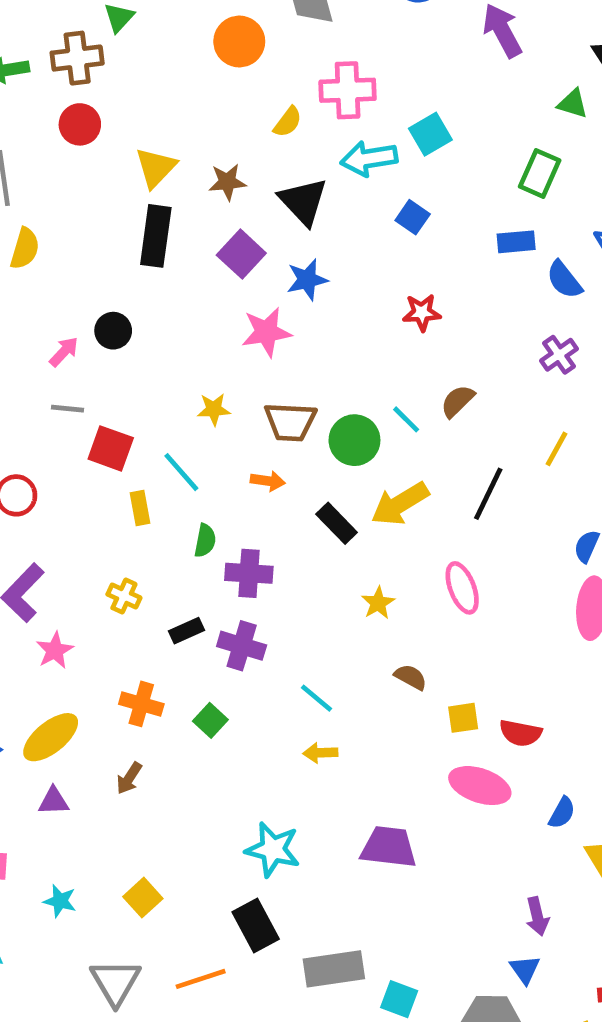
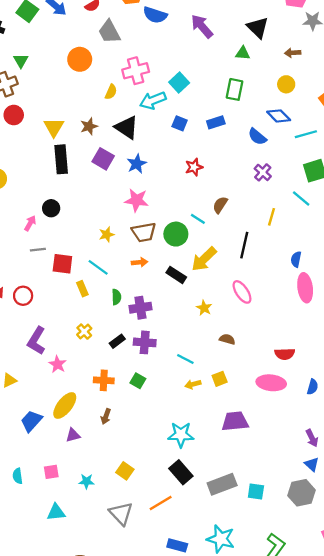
blue rectangle: (516, 242) -> (216, 122), moved
pink star: (266, 332) -> (137, 200), moved, turned 30
yellow cross: (124, 596) -> (84, 332), turned 35
yellow square: (463, 718) -> (220, 379), moved

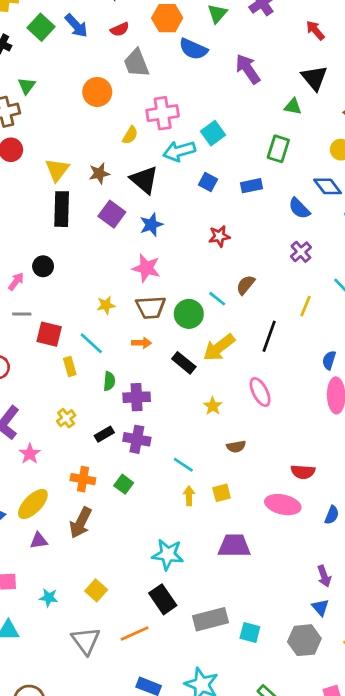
brown semicircle: (227, 339) -> (236, 447), turned 147
yellow arrow: (193, 384) -> (189, 496), turned 98
brown arrow: (106, 416) -> (81, 523), size x1.6

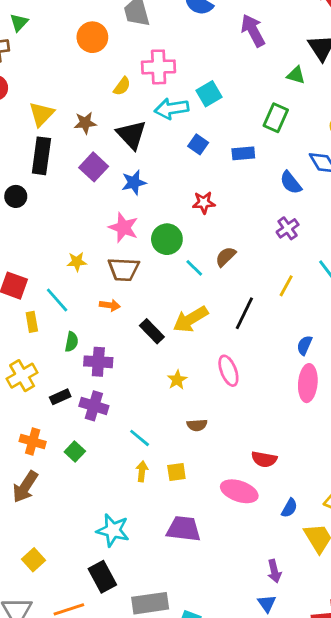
black circle: (43, 266) -> (16, 196), moved
green circle: (189, 314) -> (167, 239), moved
yellow cross: (66, 418) -> (22, 376), size x1.5

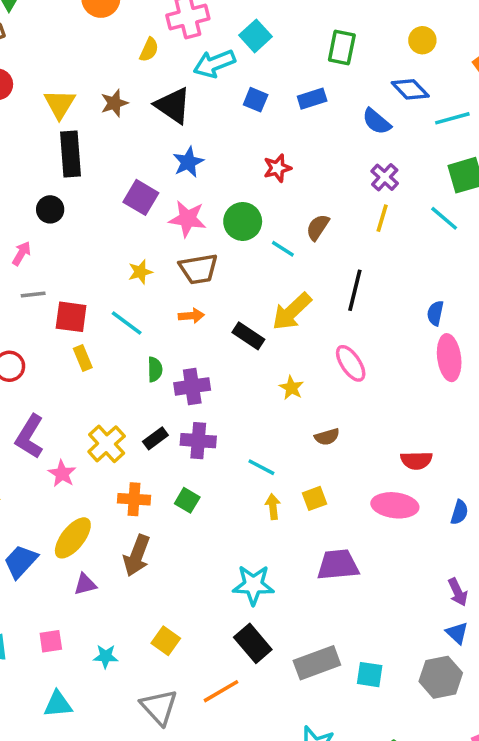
purple square: (94, 167) -> (141, 197), moved
yellow line: (286, 286) -> (382, 218), moved
yellow rectangle: (32, 322) -> (83, 358), moved
yellow cross: (22, 376) -> (107, 444), moved

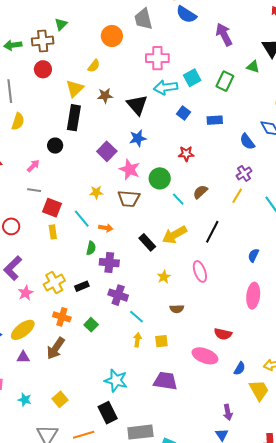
green rectangle: (342, 48) -> (225, 81), moved
yellow semicircle: (149, 50) -> (94, 66), moved
orange arrow: (191, 316) -> (106, 228), moved
pink ellipse: (449, 358) -> (253, 296), moved
purple cross: (198, 441) -> (118, 295), moved

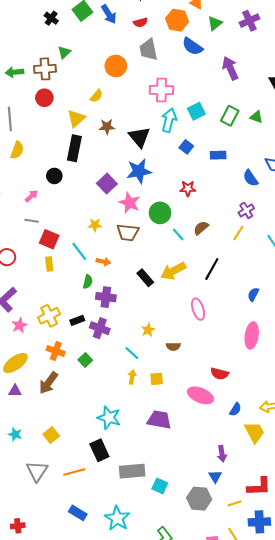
green triangle: (253, 67) -> (256, 117), moved
cyan arrow: (166, 87) -> (169, 120), turned 110
blue star: (138, 138) -> (139, 171), size x1.4
yellow star: (164, 277) -> (148, 330), moved
purple cross: (118, 295) -> (100, 328), moved

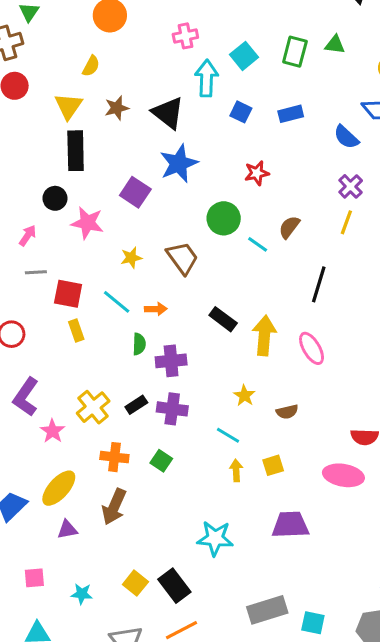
pink cross: (162, 90) -> (185, 36), size x0.7
pink star: (130, 203) -> (87, 223), moved
brown trapezoid: (128, 232) -> (182, 258), turned -120
yellow arrow: (173, 271) -> (264, 336), moved, turned 135
black rectangle: (99, 450) -> (174, 586), moved

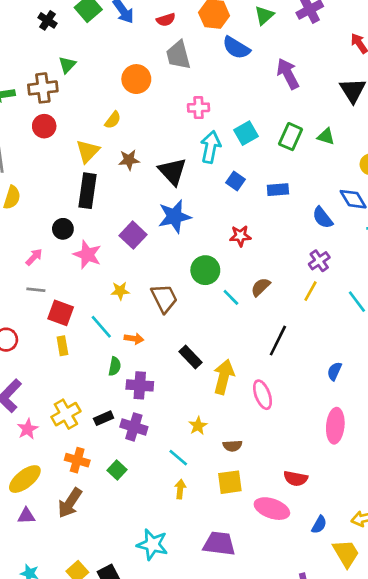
yellow square: (273, 465) -> (230, 482), moved, size x1.4

